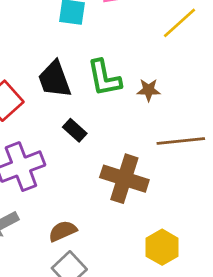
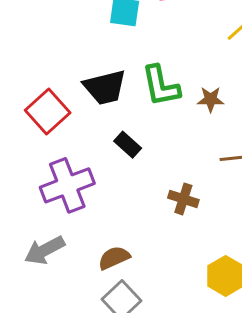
black trapezoid: (55, 79) -> (105, 87), turned -84
brown cross: (124, 179) -> (183, 199), size x0.6

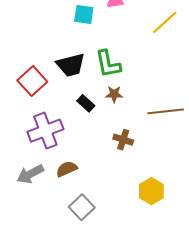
brown star: (211, 99) -> (114, 94), moved
brown semicircle: (114, 258) -> (67, 169), moved

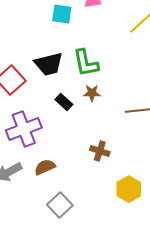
brown cross: (123, 140) -> (100, 151), moved

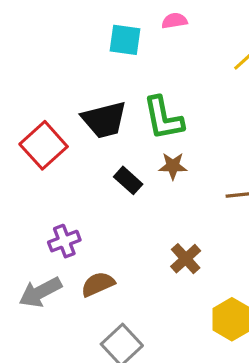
purple cross: (24, 129) -> (64, 241), moved, size x0.6
brown cross: (100, 151) -> (186, 259), turned 30

